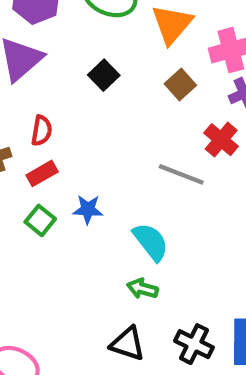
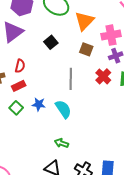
brown square: (180, 84) -> (86, 49), turned -32
gray line: (181, 174) -> (71, 79), moved, turned 65
cyan semicircle: (151, 242) -> (63, 109), moved

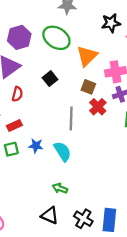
red semicircle: (20, 66) -> (17, 94), moved
red cross: (103, 76) -> (98, 107), moved
green square: (16, 108) -> (11, 149), turned 32

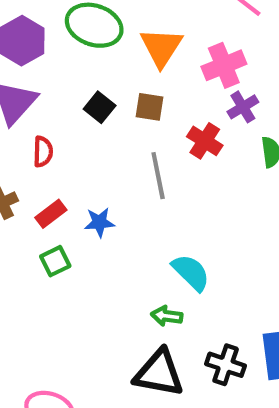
brown square: (88, 87) -> (149, 107), moved
blue star: (36, 146) -> (99, 222), moved
cyan semicircle: (62, 151) -> (191, 272), moved
black triangle: (50, 215) -> (159, 373), size x1.4

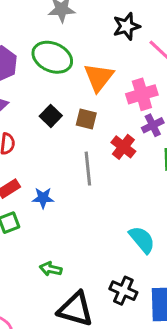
cyan semicircle: (191, 272) -> (142, 240), moved
green arrow: (167, 316) -> (51, 269), moved
black cross: (226, 365) -> (123, 291), moved

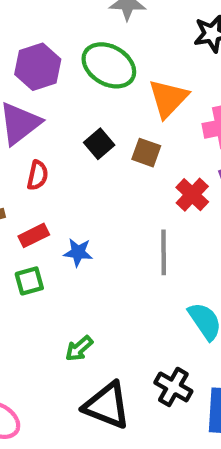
gray line: (88, 169) -> (164, 252), moved
green arrow: (51, 269) -> (79, 348), turned -60

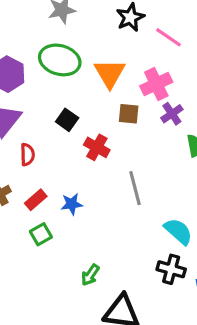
brown square: (146, 153) -> (129, 114), moved
red cross: (192, 195) -> (97, 147), moved
black cross: (173, 387) -> (171, 269), moved

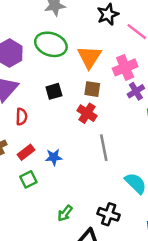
brown square: (129, 114) -> (92, 89), moved
black square: (67, 120) -> (54, 91), turned 35
red cross: (97, 147) -> (87, 113), moved
black cross: (171, 269) -> (109, 214), moved

